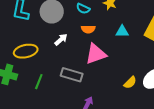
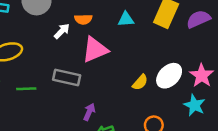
white arrow: (61, 40) -> (62, 31), moved
green line: (39, 82) -> (26, 89), turned 70

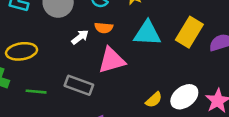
cyan triangle: (126, 19) -> (147, 33), size x1.6

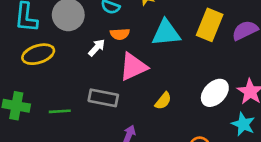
yellow ellipse: (22, 51) -> (38, 54), moved
yellow semicircle: (154, 100) -> (163, 101), moved

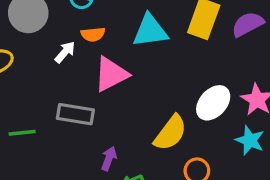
yellow semicircle: (163, 101) -> (170, 133), moved, size x1.6

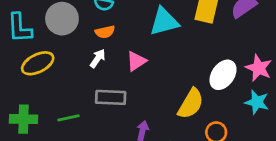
orange semicircle: (93, 34) -> (105, 32), moved
white arrow: (65, 52) -> (98, 58), moved
pink triangle: (111, 74) -> (136, 61), size x0.7

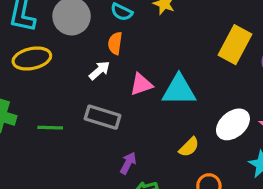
cyan triangle: (164, 22) -> (179, 90), moved
orange semicircle: (105, 32) -> (115, 43), turned 96
yellow semicircle: (191, 104) -> (189, 147), size x0.6

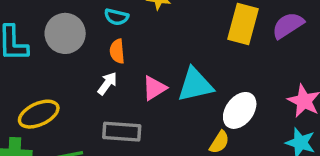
yellow ellipse: (32, 59) -> (39, 114), moved
white ellipse: (233, 124) -> (240, 110), moved

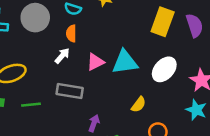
purple semicircle: (288, 25) -> (195, 25), turned 100
white ellipse: (240, 110) -> (164, 69), moved

